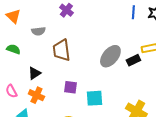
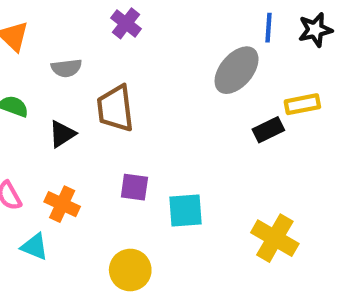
gray ellipse: (110, 56) -> (237, 70), moved
black triangle: (34, 73) -> (62, 134), moved

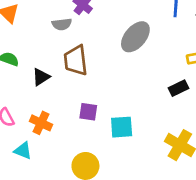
gray semicircle: (66, 68) -> (62, 24), moved
gray ellipse: (237, 70) -> (135, 37), moved
black rectangle: (268, 130) -> (178, 88), moved

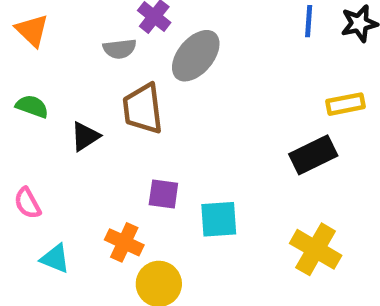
gray ellipse: (135, 37) -> (196, 56), moved
black rectangle: (178, 88) -> (313, 155), size x1.4
orange cross: (41, 123) -> (124, 242), moved

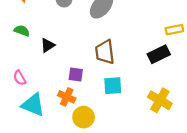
brown trapezoid: (143, 109) -> (105, 52), moved
purple square: (163, 194) -> (76, 74), moved
cyan triangle: (55, 259) -> (33, 105), size x1.6

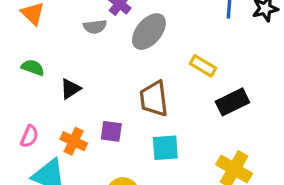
yellow rectangle: (174, 30) -> (203, 66), moved, turned 42
pink semicircle: (20, 78) -> (29, 136), turned -128
orange cross: (67, 97) -> (74, 141), moved

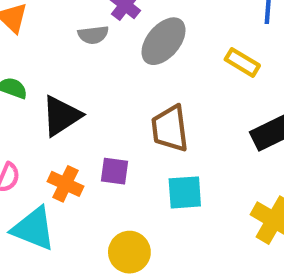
yellow rectangle: (203, 66) -> (242, 62), moved
black triangle: (70, 89) -> (61, 116), size x1.5

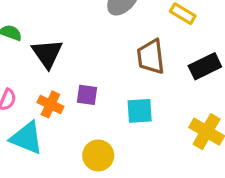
black triangle: (61, 116) -> (47, 53), turned -32
brown trapezoid: (170, 129) -> (151, 57), moved

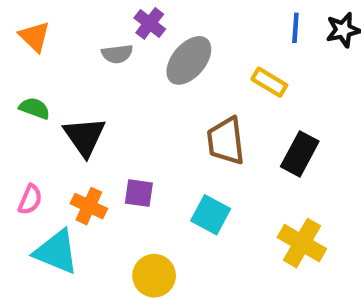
black rectangle: (205, 66) -> (300, 154), turned -36
cyan square: (140, 111) -> (211, 215), turned 32

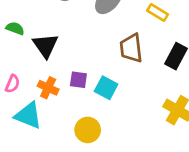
cyan square: (211, 215) -> (106, 88), moved

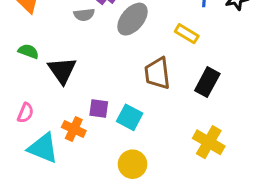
orange cross: (48, 88) -> (74, 129), moved
yellow circle: (88, 130) -> (132, 164), moved

